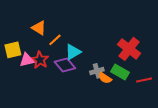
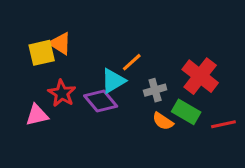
orange line: (55, 40) -> (132, 62), moved
yellow square: (13, 50) -> (42, 53), moved
pink triangle: (27, 60) -> (37, 115), moved
gray cross: (97, 71) -> (155, 90), moved

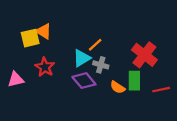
gray cross: (155, 90) -> (101, 65), moved, turned 32
purple diamond: (101, 101) -> (84, 81), moved
green rectangle: (186, 112) -> (134, 81), turned 60
pink triangle: (37, 115) -> (16, 79), moved

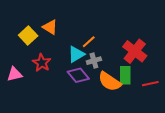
orange triangle: (44, 31) -> (50, 27), moved
yellow square: (30, 38) -> (28, 36), turned -30
gray cross: (101, 65) -> (94, 61), turned -32
orange semicircle: (118, 87) -> (110, 82), size x1.6

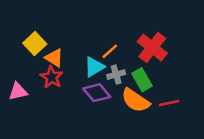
orange triangle: (50, 27) -> (54, 58), moved
red cross: (135, 51) -> (152, 47), moved
green rectangle: (125, 75) -> (142, 80), moved, turned -30
red line: (150, 84) -> (169, 103), moved

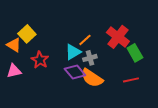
orange triangle: (54, 58) -> (14, 45), moved
green rectangle: (142, 80) -> (135, 53), moved
orange semicircle: (135, 100) -> (92, 78), moved

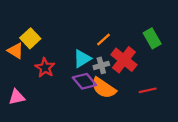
red cross: (118, 37) -> (124, 60), moved
orange line: (85, 40) -> (104, 39), moved
green rectangle: (135, 53) -> (152, 38), moved
pink triangle: (14, 71) -> (17, 97), moved

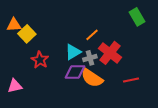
green rectangle: (152, 38) -> (137, 17), moved
orange triangle: (16, 51) -> (14, 25), moved, turned -35
purple diamond: (84, 81) -> (75, 72), turned -50

